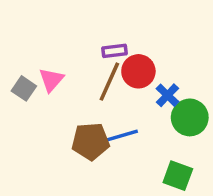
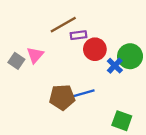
brown line: (109, 82) -> (63, 25), moved, turned 36
green circle: (190, 117) -> (130, 56), moved

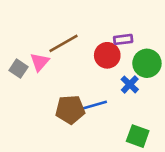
brown line: (63, 25) -> (64, 43), moved
purple rectangle: (78, 35) -> (123, 39), moved
blue cross: (115, 66) -> (130, 84), moved

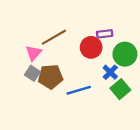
gray square: (19, 69) -> (32, 73), moved
brown pentagon: (70, 110) -> (50, 77), moved
green square: (138, 136) -> (120, 89), moved, turned 30

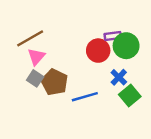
brown line: (54, 37) -> (30, 38), moved
green circle: (125, 54) -> (126, 46), moved
brown pentagon: (50, 77) -> (54, 82), turned 30

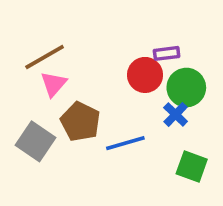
green circle: (126, 46) -> (186, 88), moved
gray square: (35, 78) -> (36, 141), moved, size x1.5
green square: (130, 95) -> (192, 166), moved, turned -30

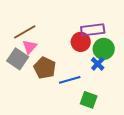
purple rectangle: (167, 53) -> (93, 30), size x1.6
gray square: (36, 141) -> (18, 59), moved
green square: (192, 166) -> (89, 100), moved

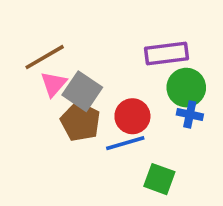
red circle: (81, 42) -> (132, 116), moved
gray square: (18, 59) -> (82, 91), moved
blue cross: (98, 64) -> (190, 114), moved, turned -32

